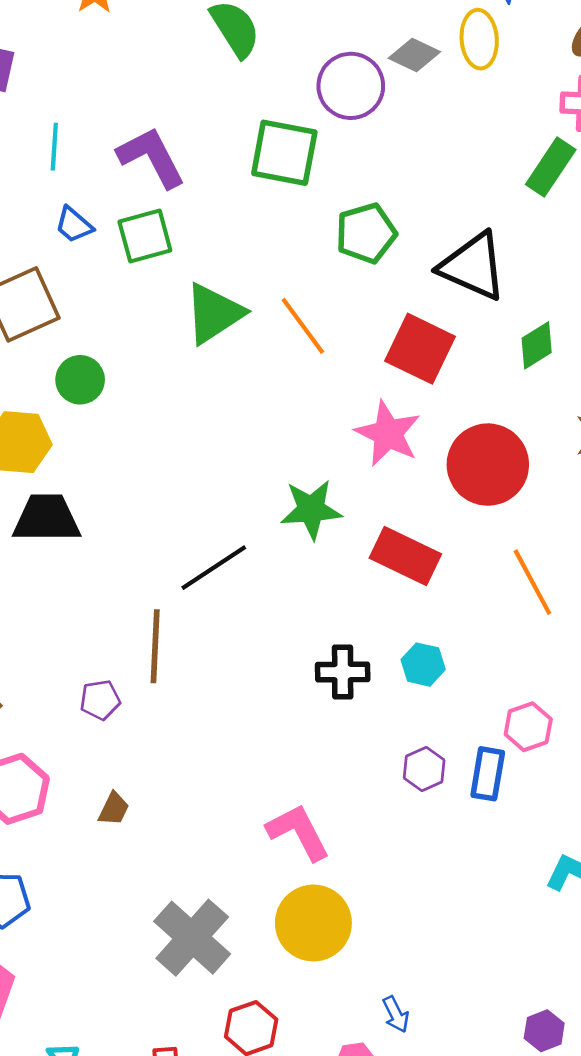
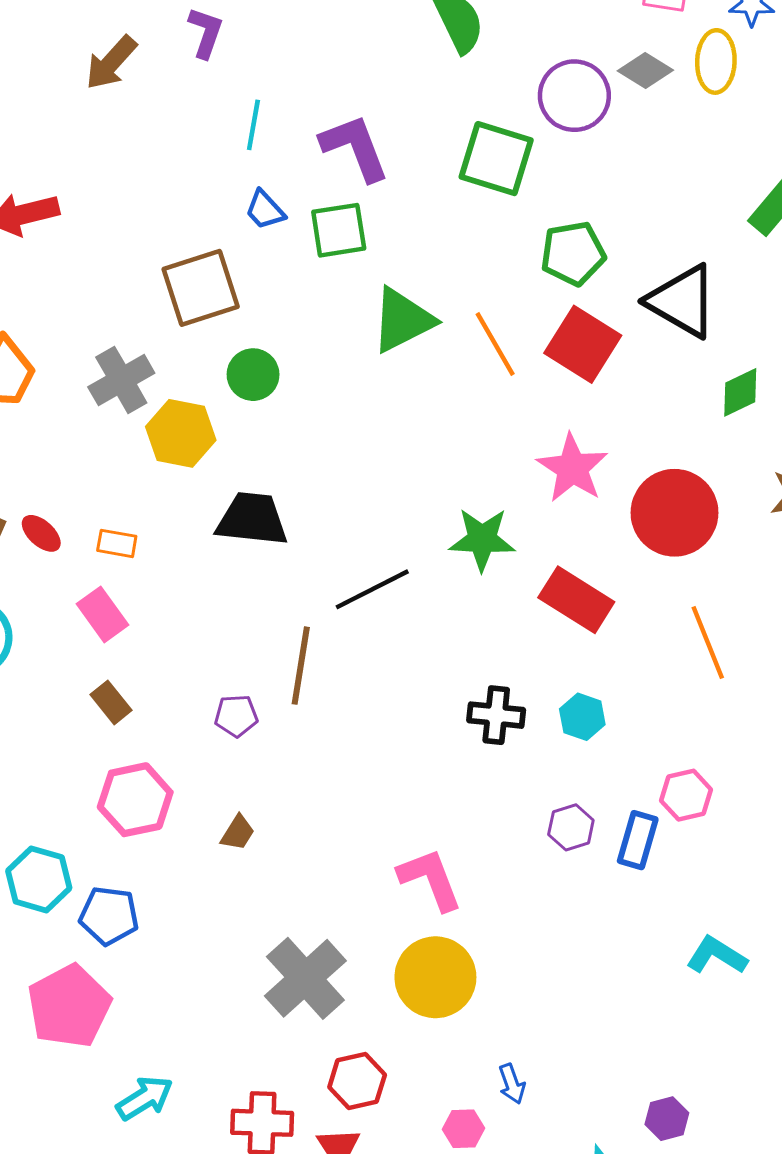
red square: (420, 349) -> (583, 344), moved
black trapezoid: (47, 518) -> (252, 519), moved

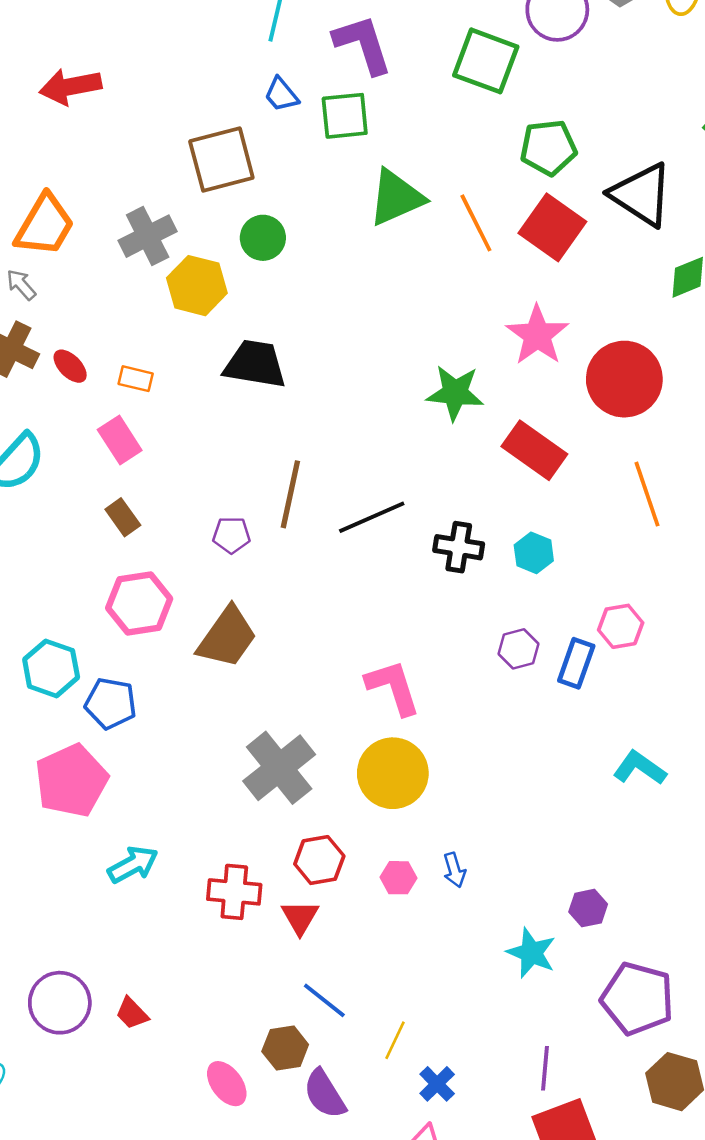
black line: (372, 589) -> (372, 517), moved
brown trapezoid: (238, 833) -> (227, 637), size x2.0
pink hexagon: (463, 1129) -> (399, 878), moved

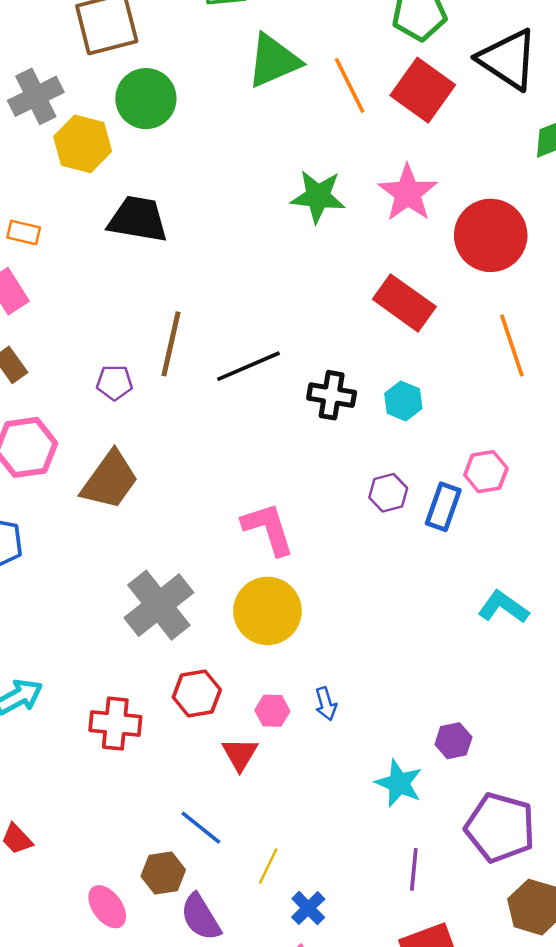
green circle: (263, 238) -> (146, 99), size x1.4
green star: (455, 393) -> (318, 196), moved
red triangle: (300, 917) -> (240, 754), moved
purple line: (545, 1068) -> (414, 869), moved

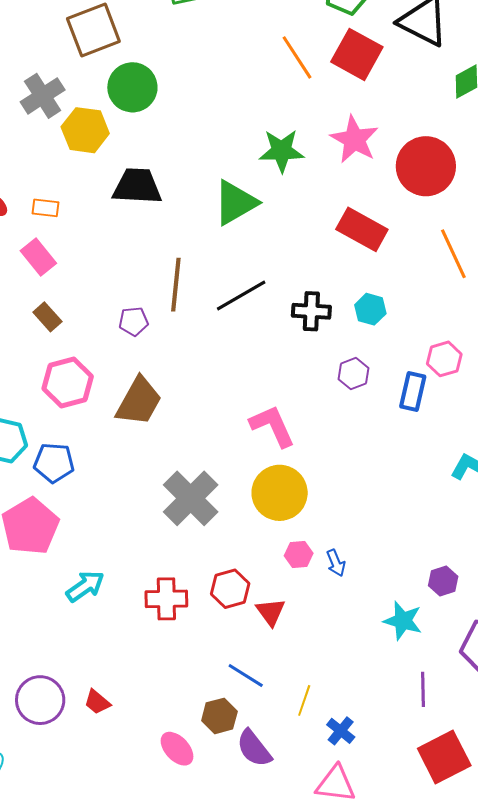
green triangle: (274, 61) -> (235, 203), moved
purple hexagon: (388, 493) -> (353, 374), moved
red hexagon: (197, 694) -> (230, 589), moved
pink hexagon: (272, 711) -> (299, 555), moved

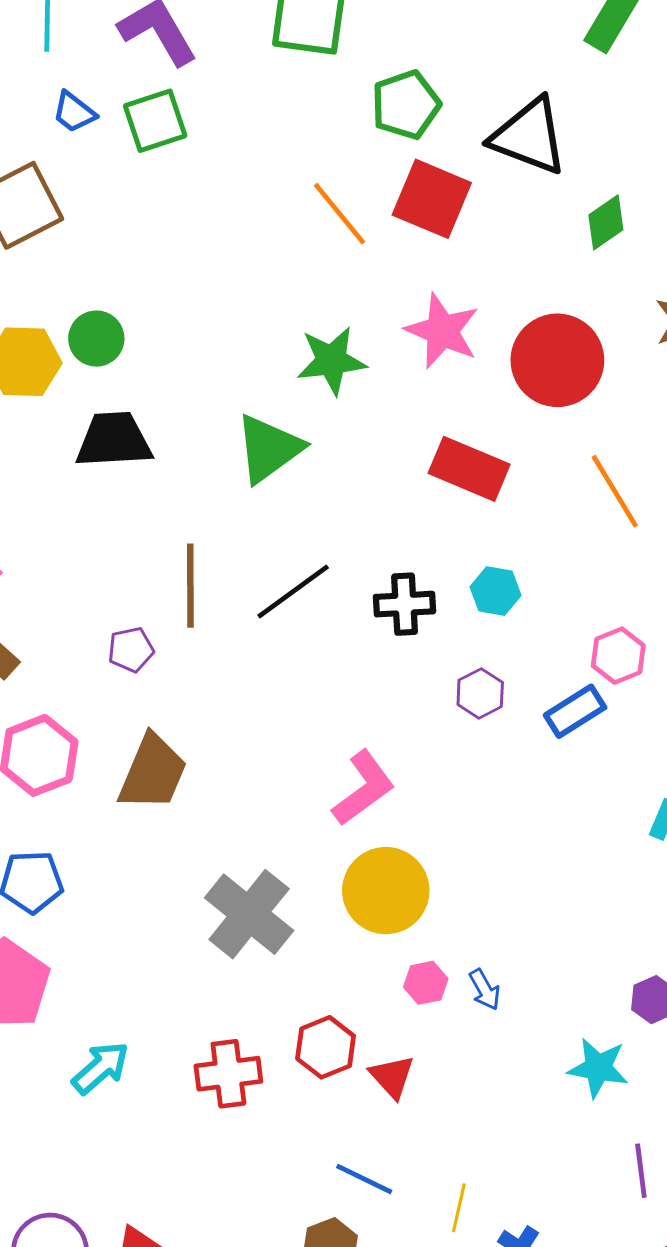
green circle: (132, 87) -> (96, 339), moved, size x0.7
blue rectangle: (413, 392) -> (575, 711), turned 51
pink L-shape: (272, 426) -> (363, 788), turned 84

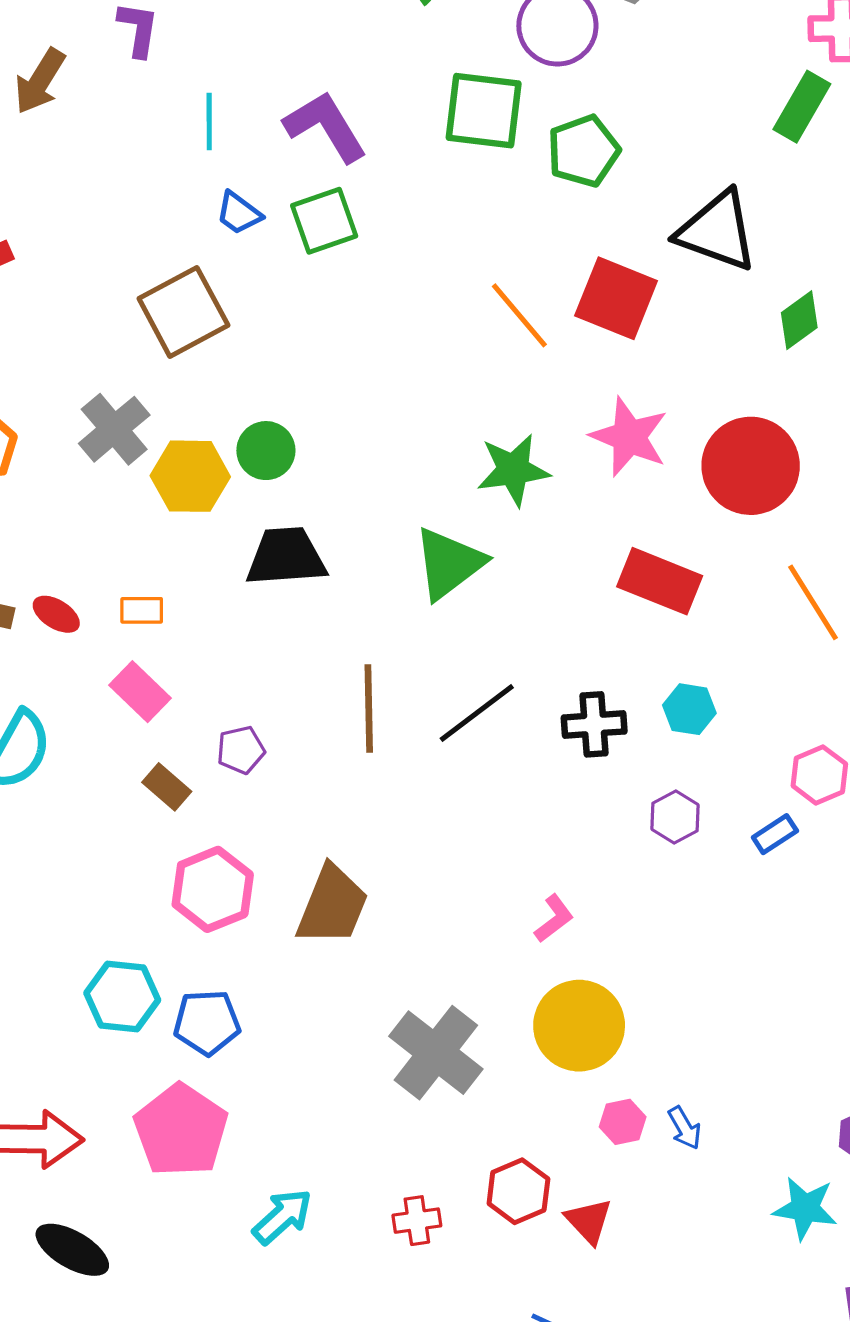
green pentagon: (406, 105) -> (584, 151), moved
purple pentagon: (131, 650) -> (241, 750), moved
blue rectangle: (575, 711) -> (775, 834), size x0.7
pink L-shape: (363, 788) -> (554, 918), size x0.6
red cross: (228, 1074) -> (417, 1221), size x0.7

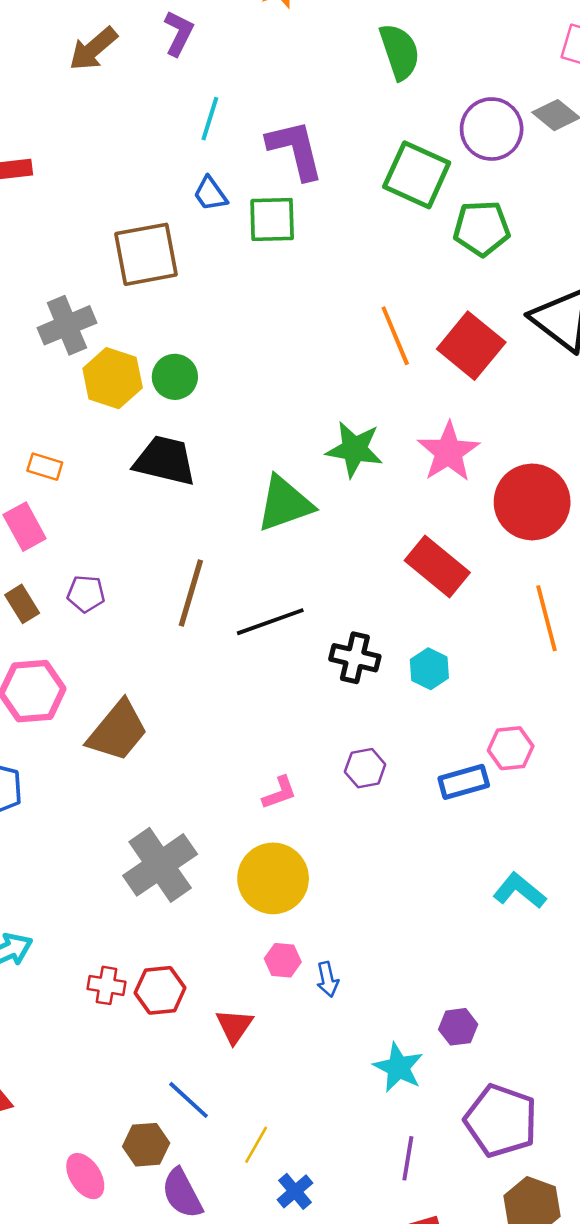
purple hexagon: (675, 817) -> (365, 768), moved
blue rectangle: (775, 834) -> (464, 782), size x1.4
red hexagon: (518, 1191) -> (160, 990), moved

